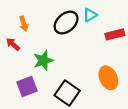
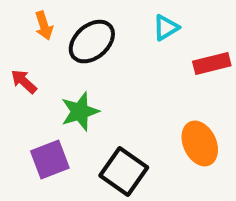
black ellipse: (66, 23) -> (92, 42), moved
orange arrow: (24, 24) -> (44, 26), moved

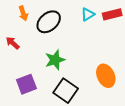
red rectangle: (212, 64) -> (112, 14), moved
green star: (80, 111) -> (55, 60), moved

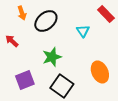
cyan triangle: (88, 14) -> (83, 31), moved, turned -32
red rectangle: (112, 14) -> (106, 14), turned 60

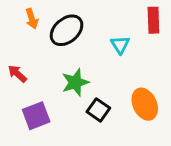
red rectangle: (106, 14) -> (153, 20), turned 42
red arrow: (12, 41) -> (17, 74), moved
black square: (62, 86) -> (98, 110), moved, size x0.7

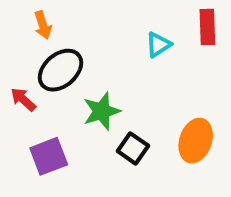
black ellipse: (67, 30) -> (60, 70), moved
cyan triangle: (120, 45) -> (158, 45), moved, turned 30
orange ellipse: (145, 104) -> (196, 141), turned 44

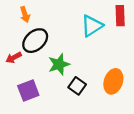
cyan triangle: (158, 45) -> (92, 26), size x1.5
red arrow: (23, 99) -> (14, 58), turned -70

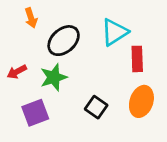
red rectangle: (120, 16) -> (137, 59), moved
black ellipse: (35, 41) -> (64, 41), moved
green star: (59, 64) -> (54, 77), moved

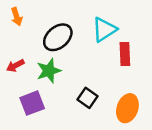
orange arrow: (31, 18) -> (17, 17), moved
orange ellipse: (141, 101) -> (127, 108), moved

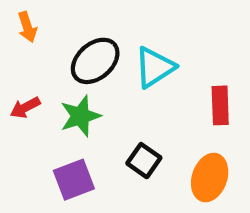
cyan triangle: (104, 30) -> (154, 67), moved
red rectangle: (125, 54) -> (220, 105), moved
purple square: (32, 103) -> (74, 180), moved

